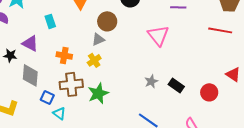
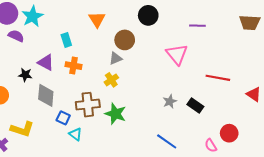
red line: (220, 30) -> (218, 78), moved
orange cross: (64, 55) -> (73, 66), moved
red circle: (209, 92) -> (229, 133), moved
green star: (98, 93) -> (115, 114), turned -30

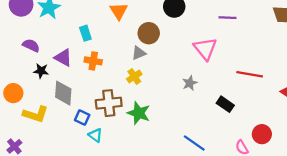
purple semicircle: (16, 36) -> (31, 45), moved
gray star: (170, 101) -> (190, 83), moved
yellow L-shape: (22, 129) -> (36, 114), moved

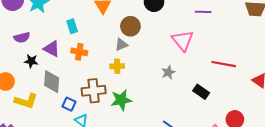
purple semicircle: (31, 45) -> (22, 38), turned 140
yellow cross: (134, 76) -> (117, 66), turned 32
green star: (139, 113) -> (121, 100), turned -30

